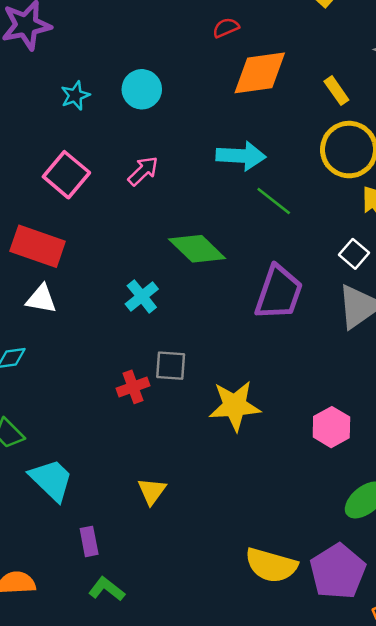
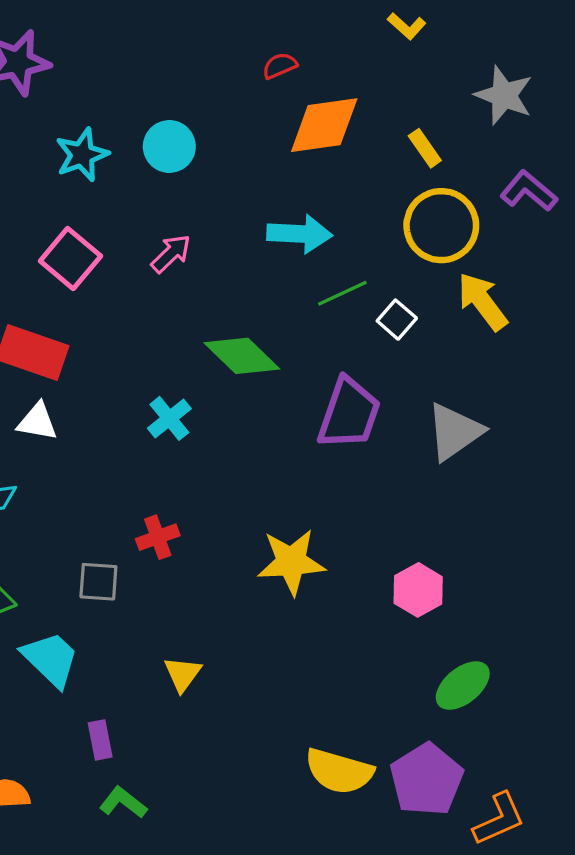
cyan star: (75, 96) -> (82, 155), size x1.4
green line: (274, 201) -> (342, 293), turned -63
white square: (354, 254) -> (397, 320), moved
gray square: (171, 366) -> (98, 582), moved

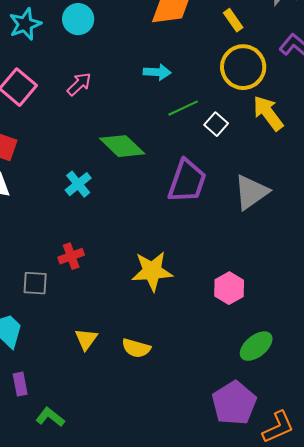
cyan arrow: (300, 234) -> (157, 72), size x0.7
purple rectangle: (100, 740) -> (20, 384), moved
yellow semicircle: (339, 771) -> (136, 348), moved, size x0.7

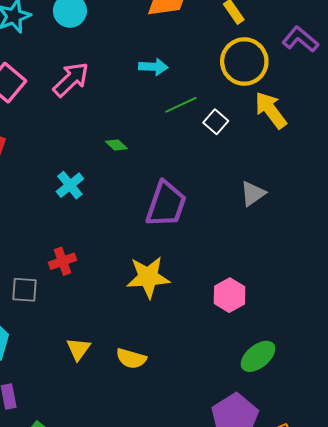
pink arrow: (79, 84) -> (71, 79), size x1.4
green diamond: (122, 146) -> (116, 145), size x0.5
purple trapezoid: (187, 181) -> (166, 204), moved
gray triangle: (251, 192) -> (253, 194), size x0.7

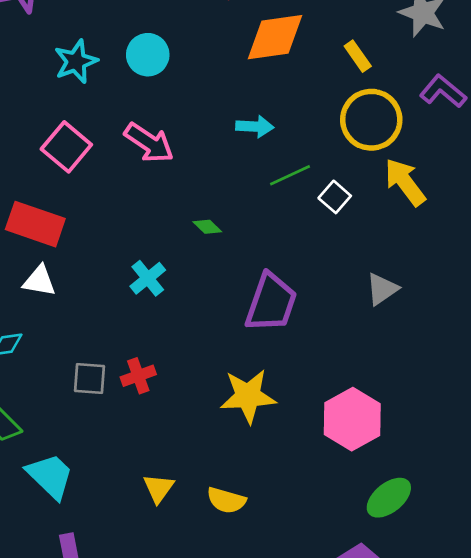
pink arrow: (71, 79) -> (149, 143), turned 78
gray square: (24, 290) -> (89, 378), moved
pink hexagon: (229, 295) -> (352, 419), size x1.4

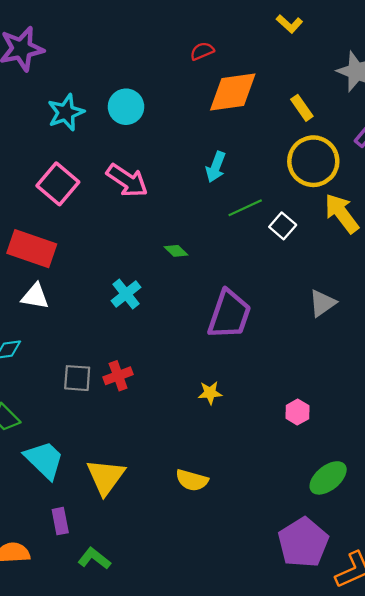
cyan arrow: (255, 126) -> (216, 167), turned 108
yellow star: (248, 396) -> (210, 393), size x0.5
pink hexagon: (352, 419) -> (297, 412), size x0.5
yellow triangle: (159, 488) -> (106, 477), moved, size x1.5

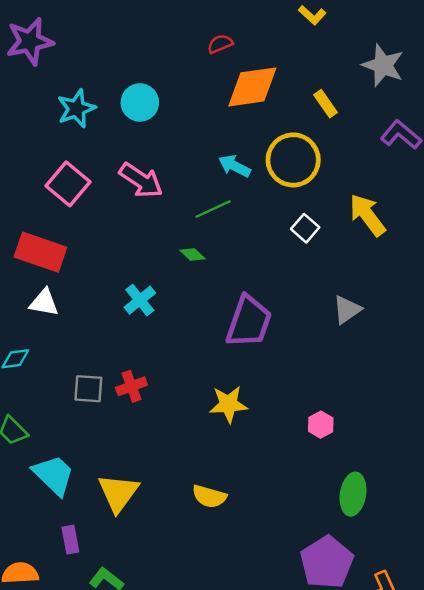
yellow circle: (313, 161) -> (293, 160), moved
cyan arrow: (216, 167) -> (234, 166), turned 96
green line: (245, 208) -> (213, 209), moved
yellow star: (210, 393) -> (228, 404), size x1.5
green ellipse: (328, 478) -> (353, 494), turned -42

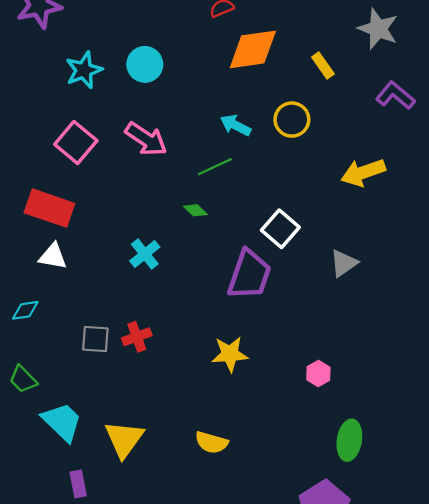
yellow circle: (293, 160) -> (292, 120), size x0.7
yellow arrow: (367, 215) -> (363, 172), turned -72
white square: (305, 228) -> (280, 229), moved, size x1.4

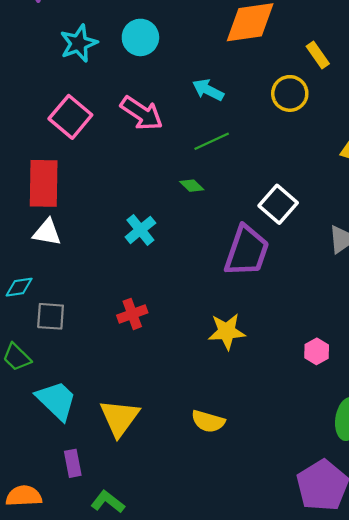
yellow rectangle: (323, 66) -> (318, 55), moved
cyan arrow: (236, 125) -> (208, 90), moved
red rectangle: (49, 208) -> (44, 183), turned 72
gray square: (95, 339) -> (51, 316), moved

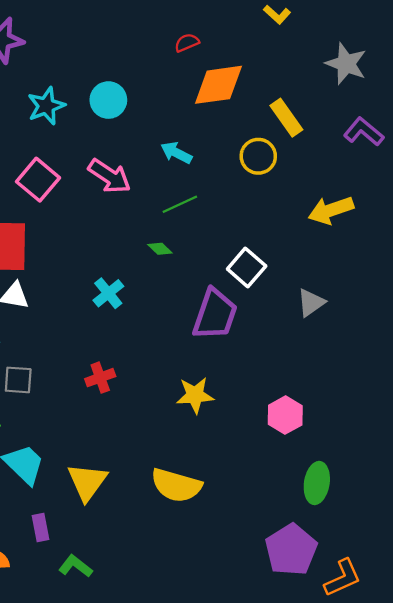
yellow rectangle: (318, 55) -> (286, 118), size x1.4
pink hexagon: (317, 351) -> (285, 415), size x1.4
yellow semicircle: (208, 421) -> (176, 485), size x1.5

